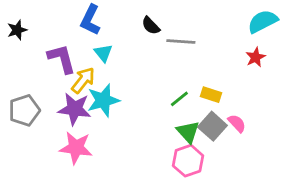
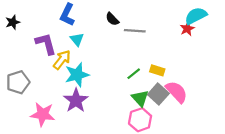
red star: (256, 57) -> (187, 29), moved
purple star: (75, 109) -> (76, 100), moved, turned 30
pink semicircle: (237, 123) -> (177, 92), size x1.6
pink star: (76, 148) -> (43, 114), moved

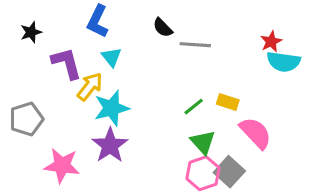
cyan semicircle: (196, 16) -> (284, 62), moved, turned -145
black star: (13, 22) -> (31, 32), moved
gray square: (158, 94) -> (229, 172), moved

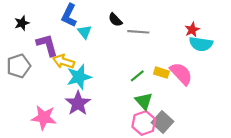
cyan triangle: (112, 57) -> (84, 32), moved
yellow arrow: (90, 86) -> (64, 62), turned -110
gray pentagon: (26, 119) -> (19, 66), moved
pink semicircle: (256, 133) -> (181, 74), moved

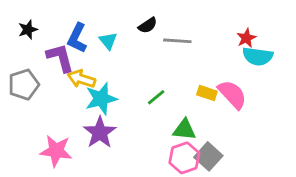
blue L-shape: (69, 15) -> (77, 38), moved
black semicircle: (115, 20) -> (148, 25), turned -80
green line: (137, 76) -> (156, 97), moved
green triangle: (144, 101) -> (184, 130), turned -42

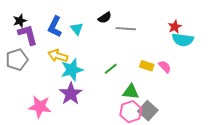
purple L-shape: (60, 58) -> (28, 35), moved
pink semicircle: (232, 94) -> (165, 67), size x0.6

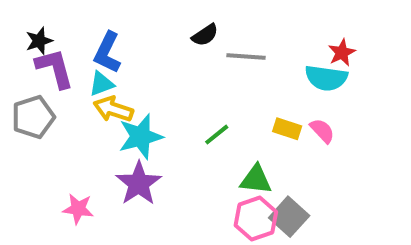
cyan triangle: (77, 29) -> (102, 84), moved, turned 48
cyan semicircle: (183, 40) -> (326, 78), moved
pink star: (40, 107) -> (78, 209), size x0.7

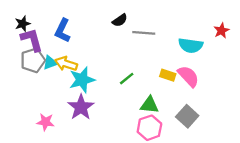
red star: (342, 53) -> (221, 31), moved
cyan triangle: (102, 84) -> (50, 63), moved
gray pentagon: (33, 117) -> (33, 60), moved
pink semicircle: (322, 131) -> (188, 76), size x1.5
gray square: (289, 217) -> (187, 116), moved

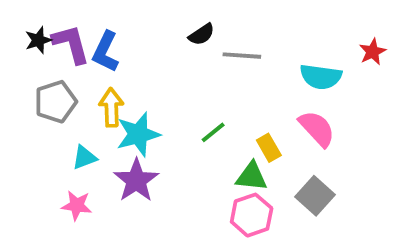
purple L-shape: (32, 40) -> (71, 44), moved
cyan triangle: (50, 63) -> (84, 157), moved
yellow arrow: (66, 64) -> (111, 107), turned 70
yellow rectangle: (168, 75) -> (269, 148), moved, turned 42

